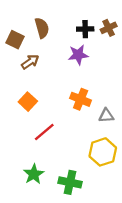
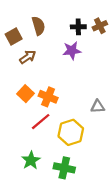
brown square: (15, 40) -> (14, 37), turned 35
orange cross: (81, 99) -> (48, 97), moved
yellow hexagon: (103, 152) -> (71, 132), moved

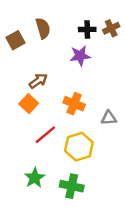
brown arrow: (28, 57) -> (38, 81), moved
orange cross: (48, 97) -> (74, 104), moved

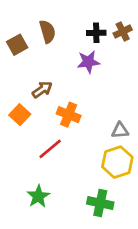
orange square: (29, 104) -> (20, 115), moved
orange cross: (74, 104) -> (69, 115), moved
yellow hexagon: (79, 147) -> (117, 162), moved
green cross: (72, 186) -> (100, 203), moved

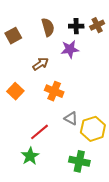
brown semicircle: (47, 32) -> (48, 27), moved
brown arrow: (42, 90) -> (41, 64), moved
gray triangle: (120, 130) -> (71, 118), moved, turned 32
red line: (50, 149) -> (39, 132), moved

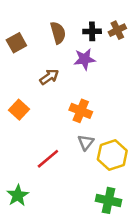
orange cross: (54, 91) -> (81, 111), moved
gray triangle: (71, 118) -> (86, 142), turned 40
green star: (30, 156) -> (18, 195), moved
green cross: (79, 161) -> (108, 200), moved

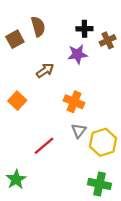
brown cross: (117, 30) -> (108, 40), moved
brown semicircle: (58, 33) -> (38, 26), moved

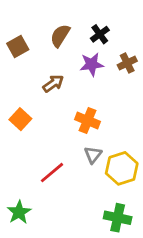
brown semicircle: (38, 26) -> (60, 36), moved, turned -132
black cross: (84, 29) -> (100, 34), turned -35
brown cross: (108, 40) -> (127, 63), moved

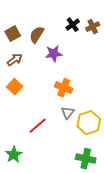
brown semicircle: (60, 36) -> (37, 35), moved
brown cross: (127, 63) -> (93, 27), moved
purple star: (92, 64) -> (54, 54), moved
brown arrow: (53, 84) -> (15, 60), moved

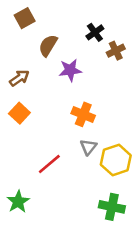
brown cross: (93, 27) -> (116, 51), moved
brown square: (13, 34) -> (25, 18), moved

